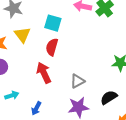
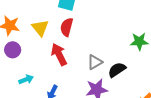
yellow triangle: (22, 35) -> (40, 28), moved
black semicircle: (109, 97) -> (117, 70), moved

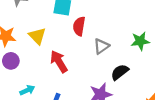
red semicircle: (67, 27) -> (79, 26), moved
gray triangle: (95, 62) -> (101, 46), moved

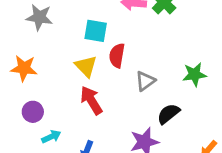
yellow triangle: (37, 36) -> (86, 66), moved
purple circle: (11, 61) -> (33, 112), moved

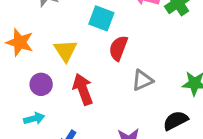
yellow triangle: (86, 66) -> (65, 51), moved
purple circle: (33, 112) -> (41, 84), moved
black semicircle: (168, 114) -> (176, 121), moved

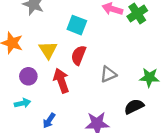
red semicircle: (118, 48) -> (78, 55), moved

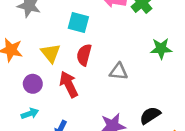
gray triangle: (108, 74) -> (119, 72), turned 36
green star: (149, 77) -> (161, 49), moved
black semicircle: (134, 107) -> (150, 115), moved

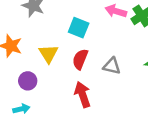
gray triangle: (119, 72) -> (112, 66), moved
red arrow: (69, 84) -> (83, 95), moved

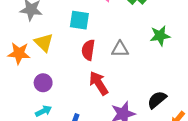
yellow triangle: (48, 54) -> (44, 43), moved

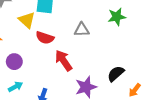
yellow triangle: (44, 43) -> (27, 20), moved
red semicircle: (88, 50) -> (45, 38), moved, turned -78

